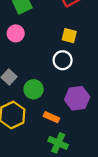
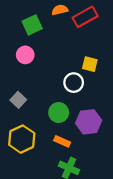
yellow square: (69, 36) -> (90, 64), moved
green circle: (34, 89) -> (59, 113), moved

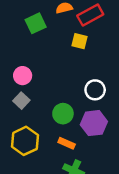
pink circle: (25, 55) -> (23, 76), moved
yellow square: (90, 64) -> (80, 41), moved
white circle: (74, 83) -> (95, 90), moved

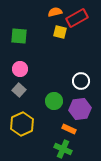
green square: (36, 23) -> (19, 36), moved, turned 30
yellow square: (80, 41) -> (60, 32), moved
orange rectangle: (67, 143) -> (69, 129), moved

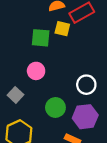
green square: (19, 36) -> (41, 38), moved
pink circle: (20, 69) -> (36, 71), moved

